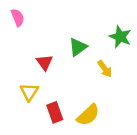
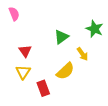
red triangle: (45, 62) -> (25, 51), moved
yellow semicircle: (88, 115) -> (65, 71), moved

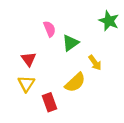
pink semicircle: (14, 14) -> (50, 29), moved
green star: (95, 29) -> (109, 21), moved

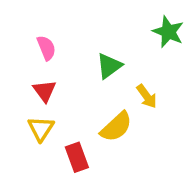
pink semicircle: (50, 29) -> (46, 48), moved

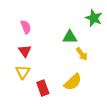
green triangle: (109, 66) -> (70, 37), moved, turned 35
yellow semicircle: (116, 127) -> (73, 82), moved

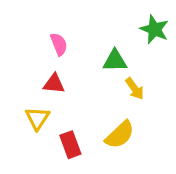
pink semicircle: (26, 27) -> (59, 44), moved
red triangle: (25, 51) -> (54, 84), moved, turned -48

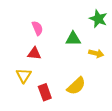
yellow arrow: (135, 89) -> (96, 53), moved, turned -40

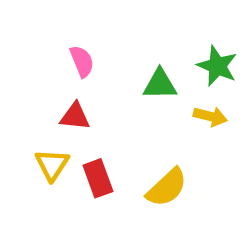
green star: (98, 19) -> (217, 66), moved
red rectangle: (45, 92) -> (98, 178), moved

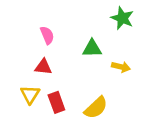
green star: (217, 66) -> (122, 18), moved

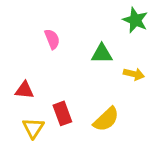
red triangle: (43, 67) -> (24, 90), moved
yellow triangle: (30, 95) -> (33, 128), moved

